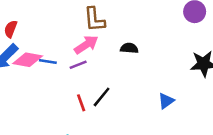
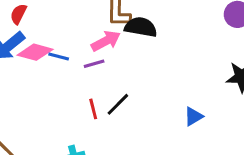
black semicircle: (129, 48) -> (141, 27), moved, size x1.5

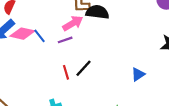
blue line: (59, 57) -> (40, 36), turned 40

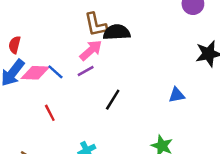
red line: (66, 72) -> (50, 113), moved
blue triangle: (138, 74) -> (177, 95), turned 32

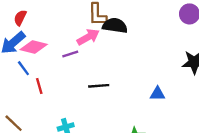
purple line: (86, 71) -> (70, 54), moved
blue line: (55, 72) -> (23, 68), moved
black line: (113, 100) -> (99, 86), turned 42

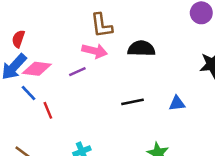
black semicircle: (115, 26) -> (141, 49), moved
pink arrow: (88, 37) -> (95, 51), turned 50
black line: (99, 86) -> (133, 102), moved

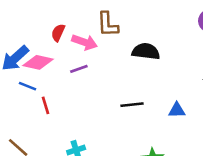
red semicircle: (18, 39) -> (58, 33), moved
pink arrow: (95, 51) -> (85, 42), moved
blue line: (28, 93) -> (27, 86), turned -30

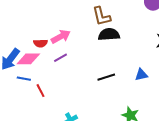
brown L-shape: (108, 24) -> (102, 16), moved
red semicircle: (58, 33) -> (40, 43), moved, turned -104
pink arrow: (85, 42) -> (61, 37), turned -36

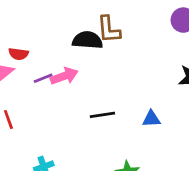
black semicircle: (109, 34) -> (87, 40), moved
pink arrow: (61, 37) -> (64, 76), moved

